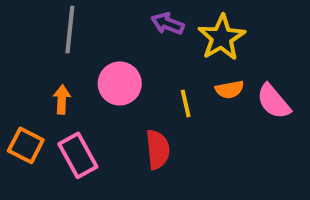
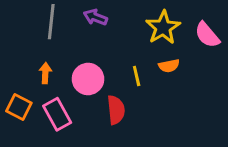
purple arrow: (168, 24) -> (95, 17), moved
pink circle: (120, 83) -> (88, 79), moved
pink semicircle: (273, 101) -> (207, 35), moved

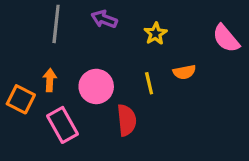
yellow star: (163, 27) -> (155, 34), moved, size x0.6
orange square: (19, 107) -> (21, 99), moved

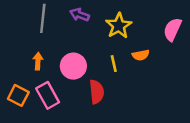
yellow star: (155, 34) -> (119, 26), size x1.5
pink semicircle: (226, 38) -> (172, 29), turned 65
orange square: (21, 99) -> (18, 95), moved

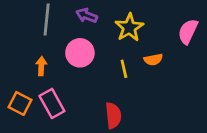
pink circle: (73, 66) -> (80, 53), moved
red semicircle: (97, 92) -> (113, 115), moved

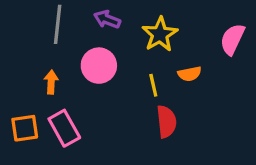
orange square: (20, 103) -> (25, 128), turned -35
red semicircle: (113, 115) -> (166, 122), moved

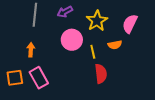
purple arrow: (107, 19) -> (65, 12), turned -49
pink semicircle: (232, 39) -> (130, 24), moved
pink circle: (99, 66) -> (72, 40), moved

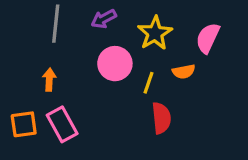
yellow line: (93, 52) -> (149, 83), turned 32

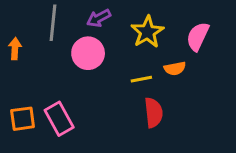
pink circle: (115, 64) -> (88, 53), moved
orange arrow: (49, 80) -> (15, 49), moved
yellow line: (149, 83) -> (141, 79), turned 60

